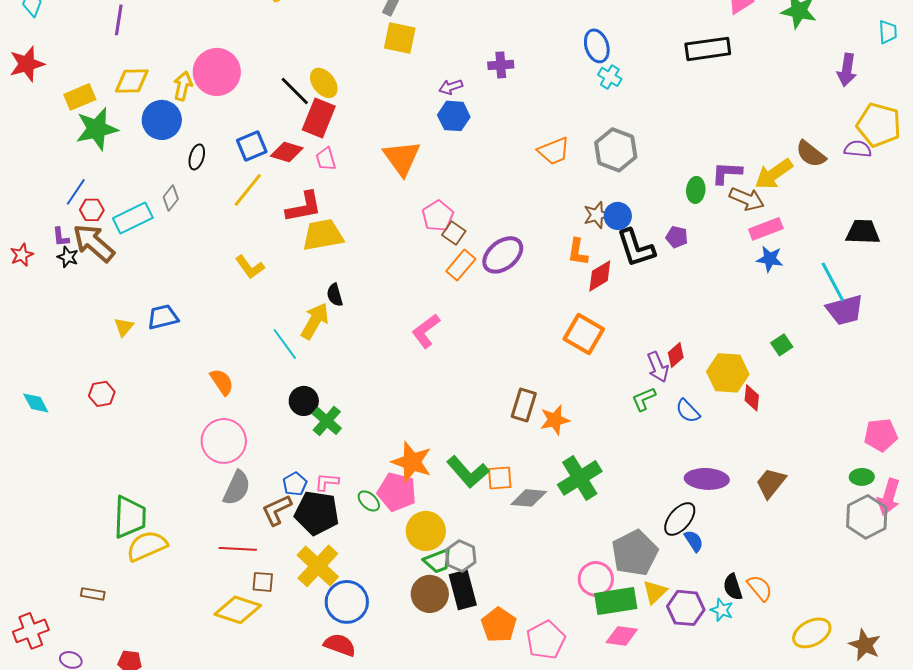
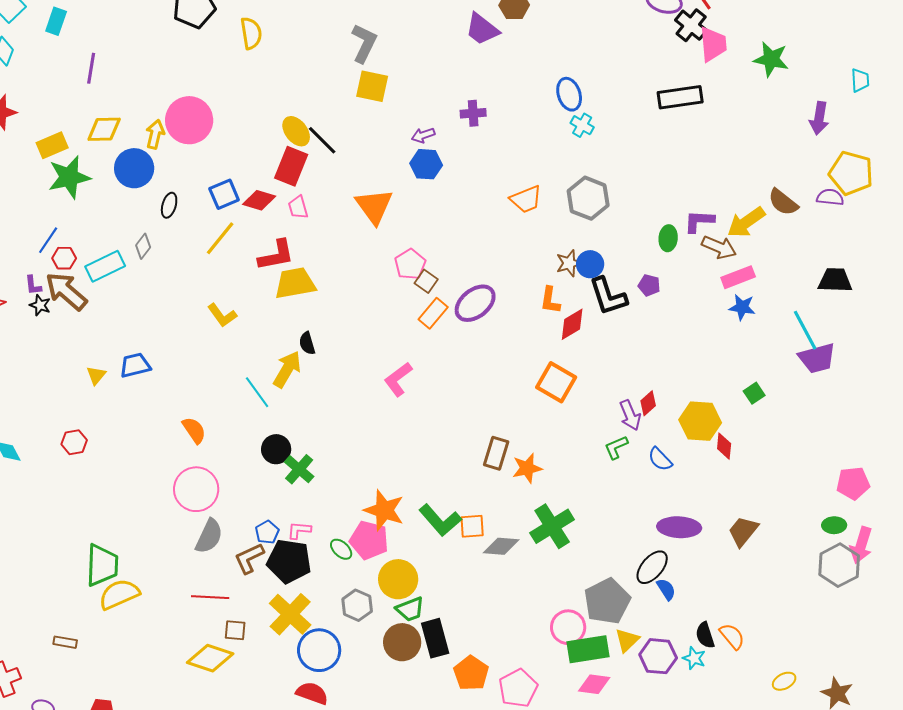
black line: (295, 91) -> (322, 140), moved
gray hexagon: (461, 556) -> (357, 605), moved
yellow ellipse: (812, 633) -> (784, 681), size x0.6

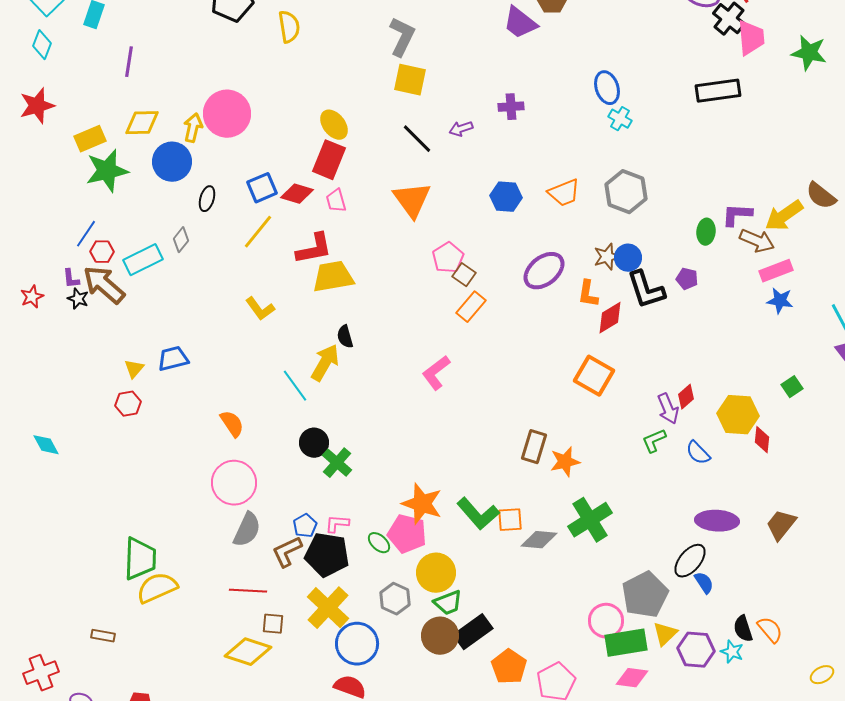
black line: (322, 140) -> (417, 139), moved
blue hexagon: (426, 164) -> (506, 197), moved
purple ellipse: (475, 303) -> (544, 271), moved
red hexagon: (74, 442) -> (128, 404), moved
black rectangle: (435, 638) -> (473, 632), turned 69

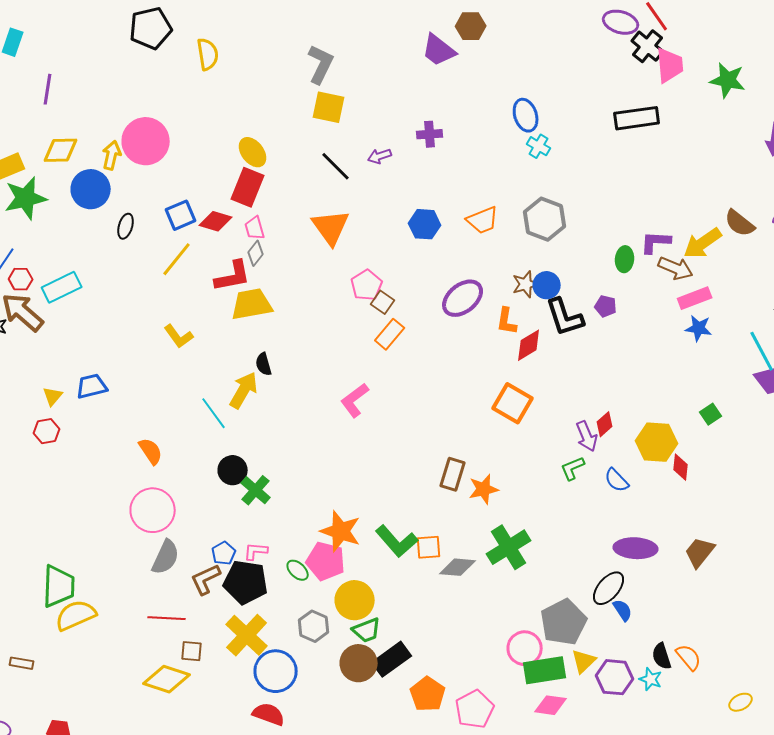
gray diamond: (181, 240) -> (256, 253), moved

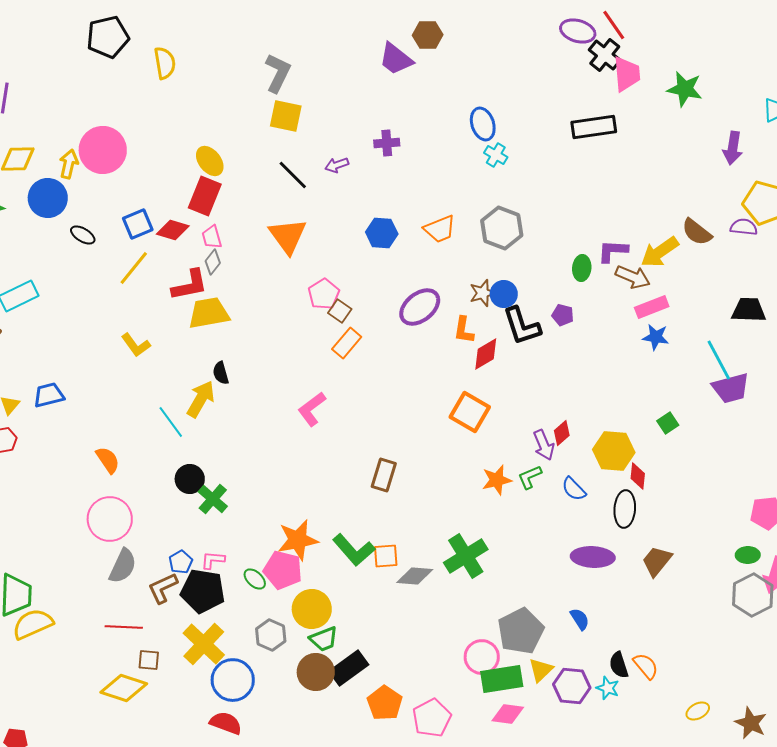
black ellipse: (126, 226) -> (83, 235), turned -75
brown rectangle: (453, 474) -> (384, 475), moved
orange star: (484, 489) -> (497, 480), moved
orange star: (341, 531) -> (298, 540), turned -30
black ellipse: (609, 588) -> (625, 509), moved, turned -36

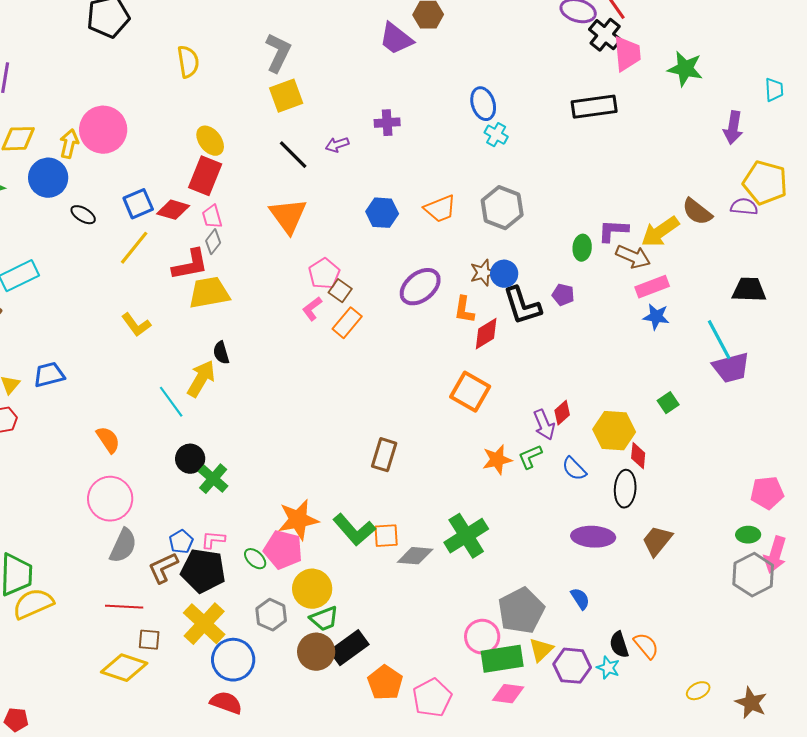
yellow semicircle: (165, 63) -> (188, 62), moved
yellow square: (286, 116) -> (286, 96), turned -32
pink L-shape: (312, 409) -> (312, 309), moved, size x0.7

